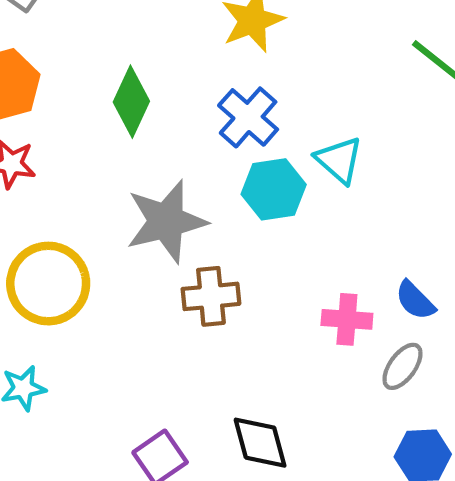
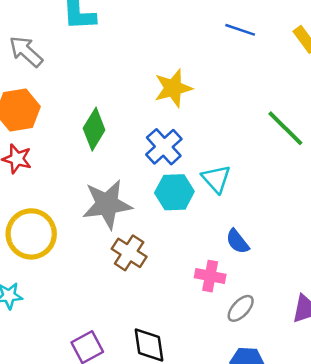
brown cross: (211, 296) -> (129, 253), turned 32
blue semicircle: (415, 300) -> (237, 241), moved

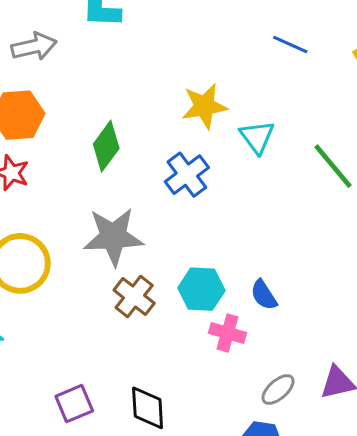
gray arrow: (26, 51) -> (34, 47), turned 120
cyan triangle: (216, 179) -> (257, 137), moved
cyan hexagon: (174, 192) -> (201, 289), moved
gray ellipse: (241, 308) -> (278, 389), moved

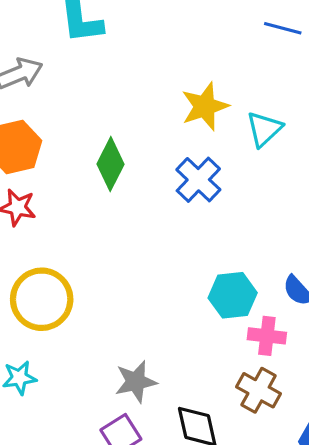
cyan triangle: (257, 137) -> (264, 129), turned 33
gray star: (113, 237) -> (136, 382), moved, size x0.7
brown cross: (134, 297) -> (259, 390), moved

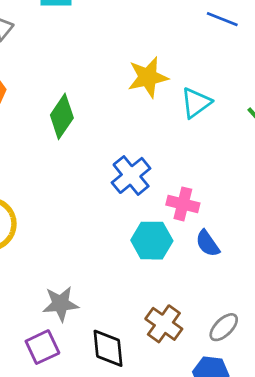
blue cross: (198, 180) -> (131, 175), moved
pink cross: (267, 336) -> (183, 204), moved

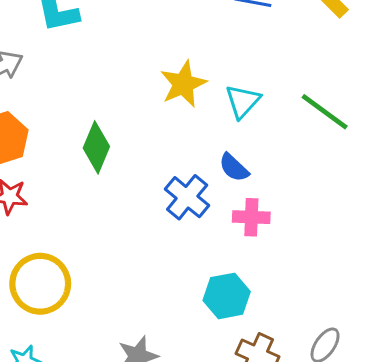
cyan hexagon: (152, 241) -> (227, 296), moved
blue semicircle: (208, 243) -> (234, 168), moved

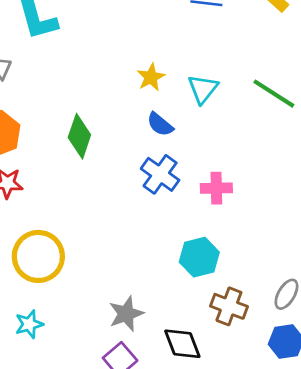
yellow star: (183, 84) -> (151, 77), size x0.7
blue semicircle: (234, 168) -> (160, 124), moved

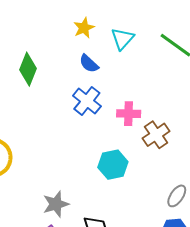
brown cross: (229, 306) -> (156, 135), moved, turned 32

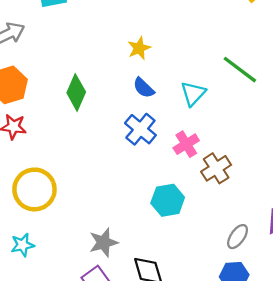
cyan triangle: (122, 39) -> (193, 94), moved
pink cross: (129, 114) -> (186, 144), turned -35

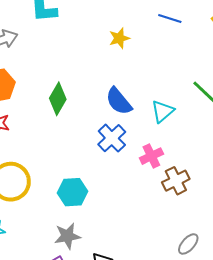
yellow star: (139, 48) -> (119, 38), moved
blue semicircle: (144, 88) -> (119, 101), size x1.4
cyan hexagon: (168, 200) -> (72, 192), moved

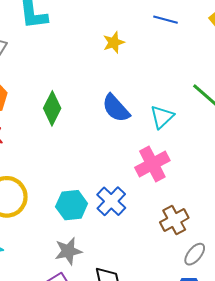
blue cross: (112, 138) -> (111, 201), moved
pink cross: (151, 156) -> (152, 164), size x1.4
brown cross: (176, 181) -> (174, 220), moved

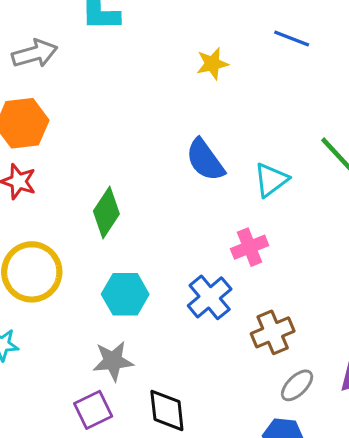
green diamond: (52, 108) -> (106, 213), moved
pink cross: (152, 164) -> (250, 247), size x0.7
blue cross: (111, 201) -> (210, 297), moved

